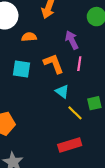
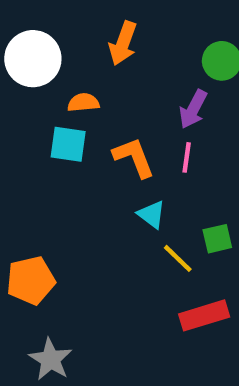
purple arrow: (72, 40) -> (193, 109), moved, turned -126
cyan square: (22, 69) -> (68, 144), moved
red rectangle: (70, 145) -> (204, 315), moved

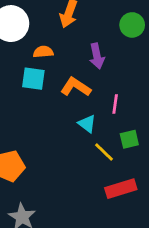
purple arrow: (193, 109) -> (97, 56), moved, turned -40
orange L-shape: (134, 157) -> (76, 87), turned -36
pink line: (187, 157) -> (115, 104), moved

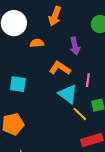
cyan square: (33, 79) -> (18, 84), moved
cyan triangle: (87, 124) -> (68, 94), size x1.5

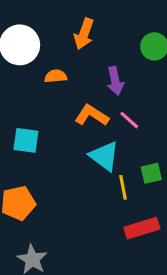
pink line: (88, 80) -> (129, 120), moved, turned -56
yellow line: (80, 114) -> (123, 187), turned 35

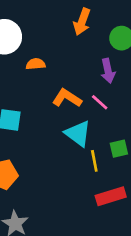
orange arrow: (84, 34) -> (82, 22), moved
purple arrow: (115, 81) -> (108, 71), moved

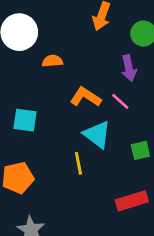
yellow line: (94, 161) -> (78, 163), moved

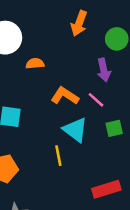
green square: (140, 150) -> (114, 128), moved

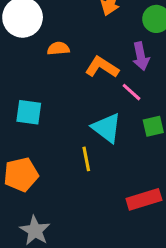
orange L-shape: (65, 96) -> (102, 67), moved

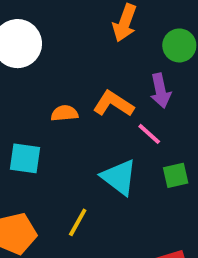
orange semicircle: (58, 48) -> (64, 113), moved
yellow line: (86, 159) -> (78, 222), moved, turned 40

